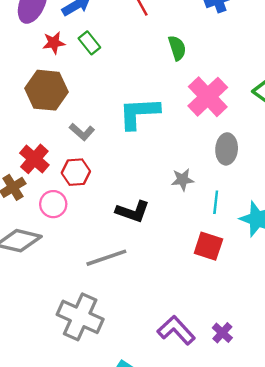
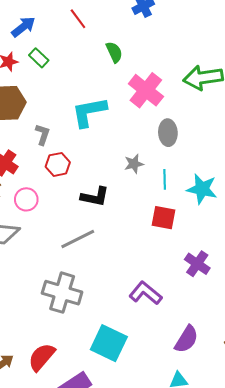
gray L-shape: (82, 132) -> (43, 134), turned -105
red hexagon: (76, 172) -> (58, 164), moved
purple cross: (222, 333) -> (197, 264), moved, size x1.4

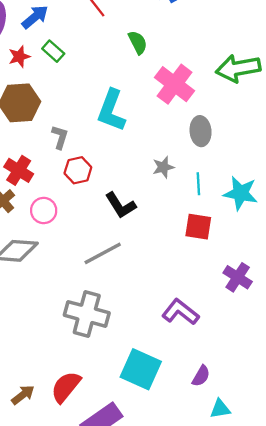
cyan L-shape: (89, 112) -> (111, 110), turned -57
black L-shape: (95, 197) -> (121, 205), turned 48
purple semicircle: (187, 339) -> (201, 376), moved, size x0.7

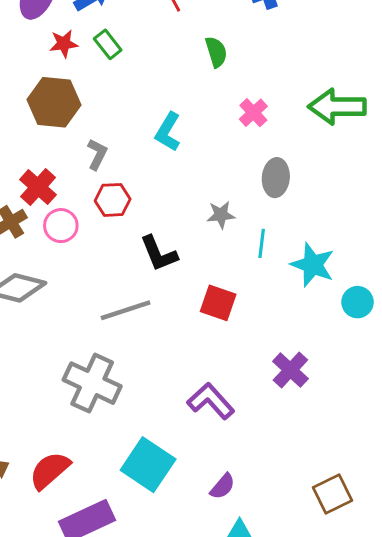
pink cross: (175, 84) -> (253, 113), size x0.6
cyan L-shape: (111, 110) -> (168, 132), size x0.7
pink circle: (44, 211) -> (61, 226), moved
red square: (198, 227) -> (218, 303), moved

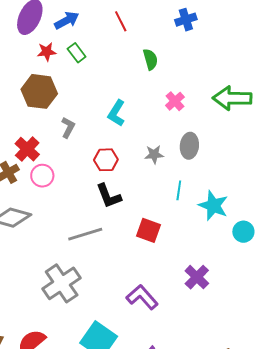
red hexagon: (113, 200) -> (106, 160), moved
gray star: (221, 215) -> (154, 155), moved
gray cross: (92, 383) -> (62, 283), turned 30

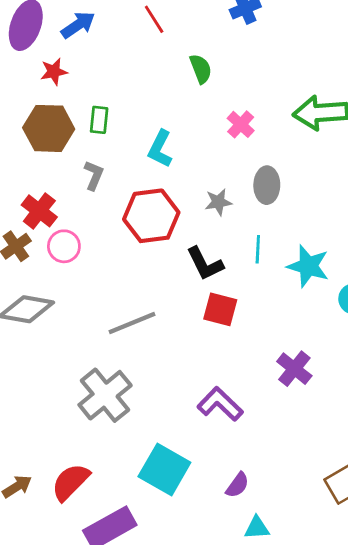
green rectangle: (77, 53) -> (99, 120), moved, turned 48
red hexagon: (106, 160) -> (151, 216), size x1.6
black L-shape: (109, 196) -> (205, 264), moved

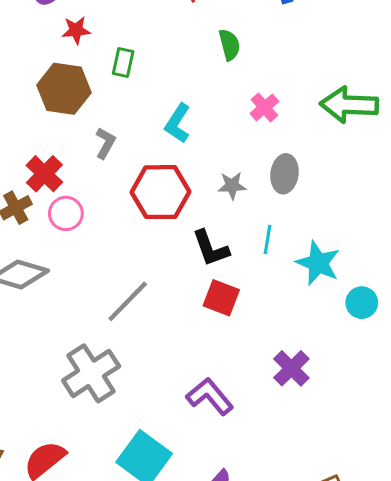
green rectangle: (99, 120) -> (123, 63), moved
gray line: (132, 323) -> (128, 301), turned -30

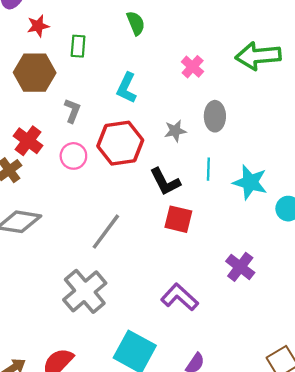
green semicircle: (229, 45) -> (136, 23), moved
pink circle: (66, 213) -> (73, 156), moved

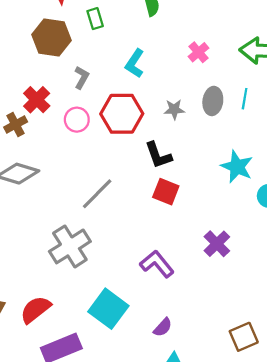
green rectangle: (78, 46) -> (95, 19), turned -30
cyan line: (208, 169) -> (245, 99), moved

